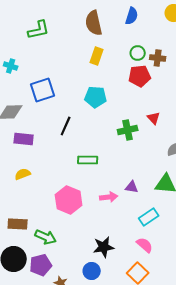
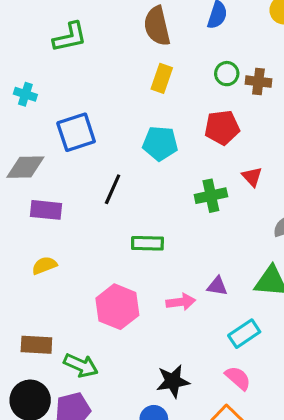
red pentagon: (140, 76) -> (222, 127), moved

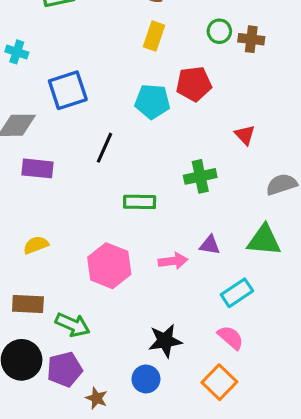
red pentagon: (222, 127) -> (194, 84), moved
green cross: (211, 196) -> (200, 176), moved
yellow semicircle: (44, 265) -> (36, 245), moved

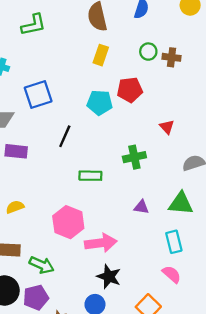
pink arrow: (173, 261) -> (101, 243), moved, size x1.5
cyan rectangle: (237, 293) -> (174, 242), moved, turned -70
pink semicircle: (231, 338) -> (172, 274), moved
black star: (165, 341) -> (109, 277), turned 30

